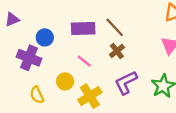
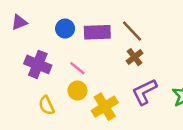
blue circle: (45, 37) -> (65, 29), moved
pink line: (84, 61) -> (77, 68), moved

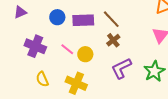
yellow circle: (77, 91) -> (85, 54), moved
yellow cross: (105, 107) -> (76, 83), moved, turned -35

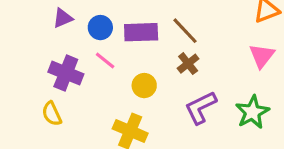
purple triangle: (20, 12) -> (63, 18), moved
pink line: (67, 49) -> (105, 60), moved
yellow semicircle: (42, 79) -> (52, 114), moved

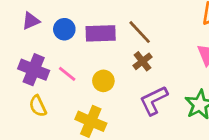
pink line: (105, 60) -> (67, 74), moved
yellow semicircle: (52, 114) -> (38, 106), moved

